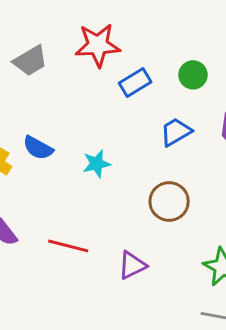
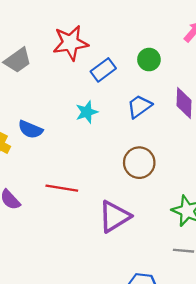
cyan star: (97, 164) -> (87, 112), moved
red line: (68, 246) -> (62, 188), moved
purple triangle: (132, 265) -> (114, 216), size x1.4

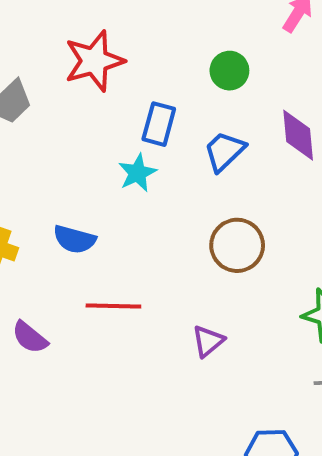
blue rectangle: (103, 70) -> (159, 124), moved, turned -30
blue semicircle: (30, 129) -> (74, 239), moved
purple triangle: (114, 216) -> (208, 341), size x0.6

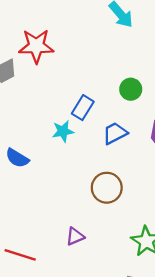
red star: (94, 61) -> (36, 46), moved
red line: (113, 306) -> (20, 255), moved

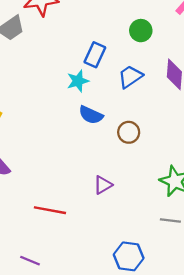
blue semicircle: (17, 158) -> (91, 115), moved
brown circle: (107, 188) -> (129, 132), size x0.7

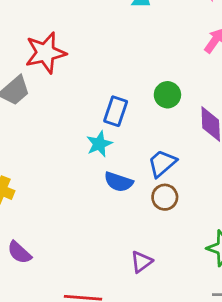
green circle: (141, 31) -> (167, 95), moved
blue trapezoid: (130, 77) -> (162, 163), moved

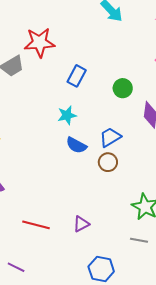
blue rectangle: (116, 111) -> (77, 76), moved
purple triangle: (141, 262) -> (81, 224), moved

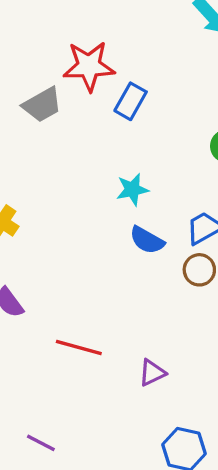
blue rectangle: (77, 76) -> (131, 101), moved
red line: (36, 225) -> (79, 347), moved

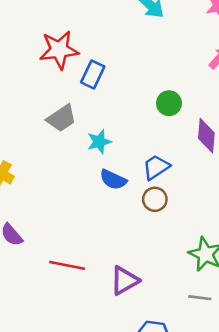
gray trapezoid: (42, 105) -> (61, 118), moved
purple triangle: (152, 373) -> (125, 281), size x1.4

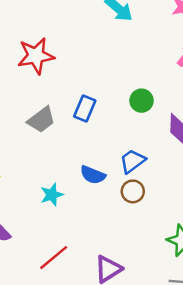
blue rectangle: (93, 74) -> (85, 108), moved
cyan star: (99, 142) -> (52, 195), moved
red line: (67, 265) -> (54, 258), turned -48

